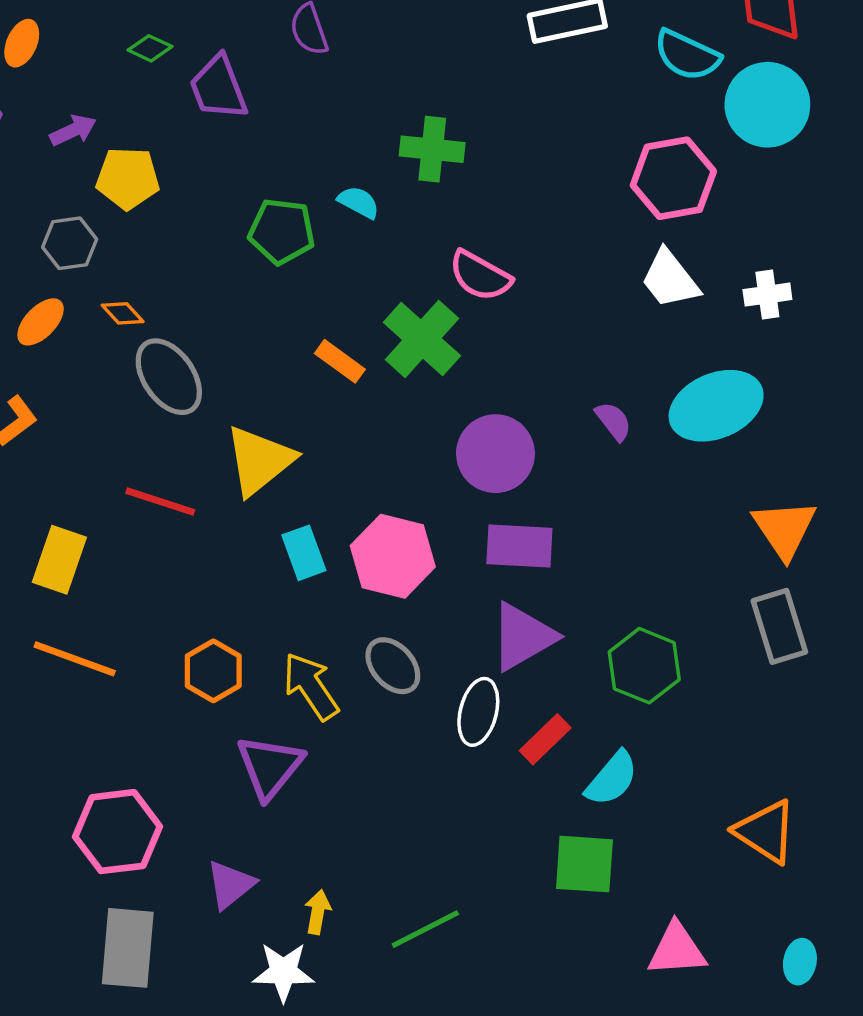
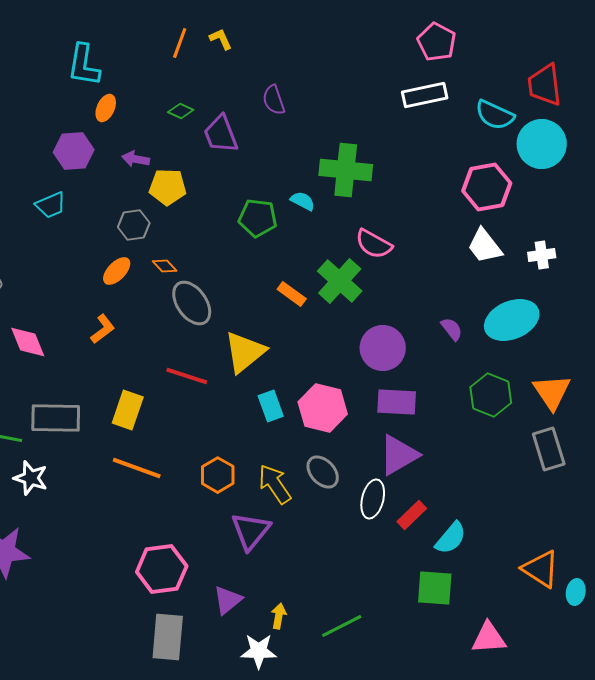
purple arrow: (73, 130) -> (136, 159), turned -144
green cross: (432, 149) -> (346, 170), size x1.4
green hexagon: (644, 666) -> (491, 395), moved
cyan ellipse: (800, 962) -> (576, 592), moved

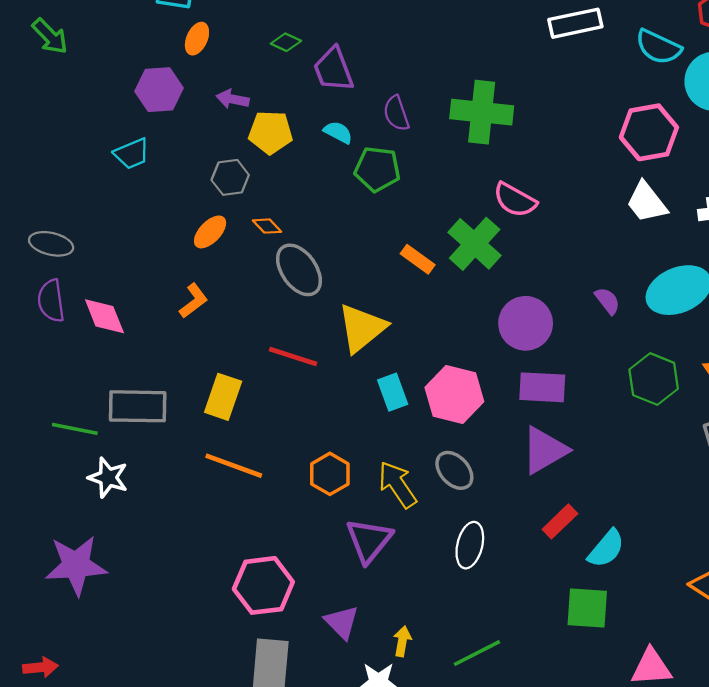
purple semicircle: (274, 100) -> (396, 113), moved
cyan semicircle: (303, 201) -> (338, 132), moved
white ellipse: (373, 499) -> (470, 545), moved
purple triangle: (228, 600) -> (342, 622), turned -36

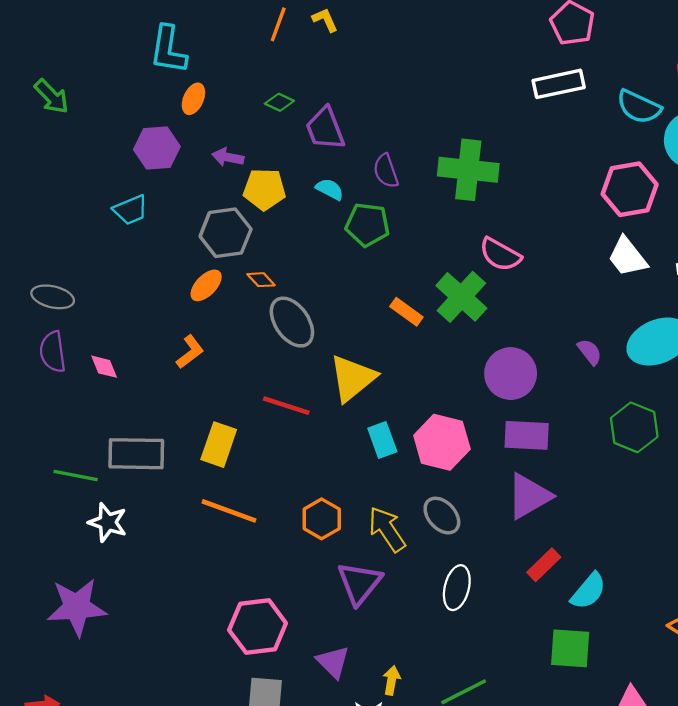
gray hexagon: (230, 177) -> (226, 233), size x1.4
pink diamond: (104, 316) -> (104, 367), size x0.7

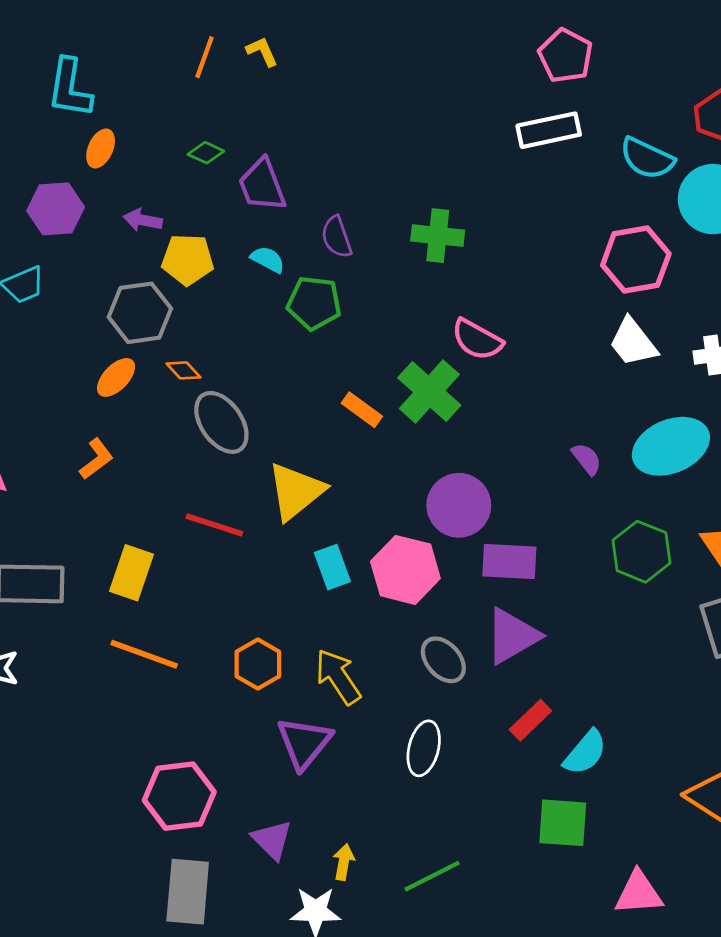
green cross: (468, 170) -> (438, 236), size x0.7
purple circle: (511, 374) -> (459, 505), moved
gray ellipse: (442, 516) -> (443, 660), moved

